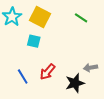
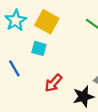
blue line: (23, 76) -> (14, 68), moved

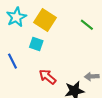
red arrow: (53, 83) -> (48, 77), turned 84

